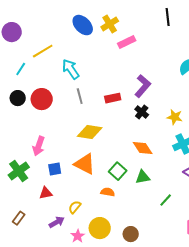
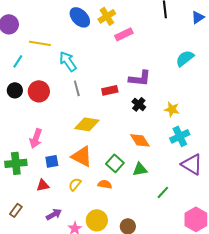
yellow line: (43, 51) -> (40, 43), turned 40
purple L-shape: (143, 86) -> (140, 78), turned 55
green cross: (19, 171) -> (16, 163), turned 30
yellow semicircle: (75, 207) -> (75, 184), moved

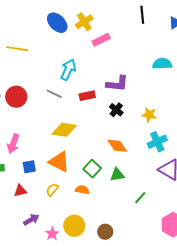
cyan semicircle: (185, 58) -> (162, 64), turned 36
cyan arrow: (68, 61) -> (68, 70), moved, turned 60
gray line: (77, 88) -> (54, 94), turned -49

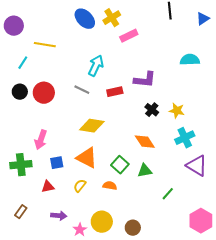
black cross: (116, 110) -> (152, 110), moved
purple arrow: (31, 220) -> (59, 216), turned 35

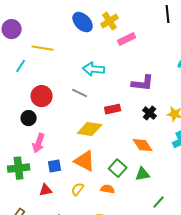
cyan arrow: (96, 66) -> (94, 69), turned -110
black circle: (20, 92) -> (29, 118), moved
red rectangle: (115, 92) -> (113, 109), moved
green line: (168, 194) -> (159, 202), moved

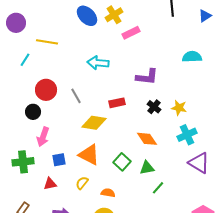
gray line: (80, 93) -> (76, 96), moved, turned 35
orange semicircle: (108, 189) -> (108, 193), moved
green line: (159, 202) -> (158, 188), moved

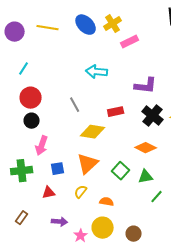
yellow line: (47, 42) -> (48, 28), moved
red circle: (46, 90) -> (31, 98), moved
black cross: (154, 107) -> (153, 116), size x1.5
orange diamond: (147, 139) -> (146, 148), turned -30
orange triangle: (89, 155) -> (88, 164), turned 50

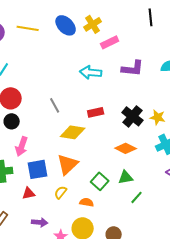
cyan arrow: (97, 72) -> (91, 72), moved
purple L-shape: (146, 86) -> (133, 68), moved
blue square: (58, 169) -> (38, 169), size x1.5
green square: (121, 171) -> (100, 181), moved

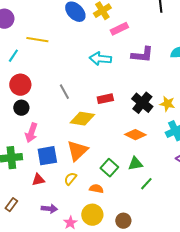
yellow line: (28, 28) -> (37, 40), moved

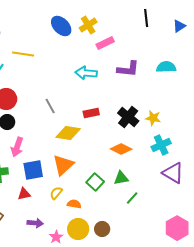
orange semicircle: (96, 189) -> (74, 204), moved
brown circle: (123, 221) -> (102, 229), moved

